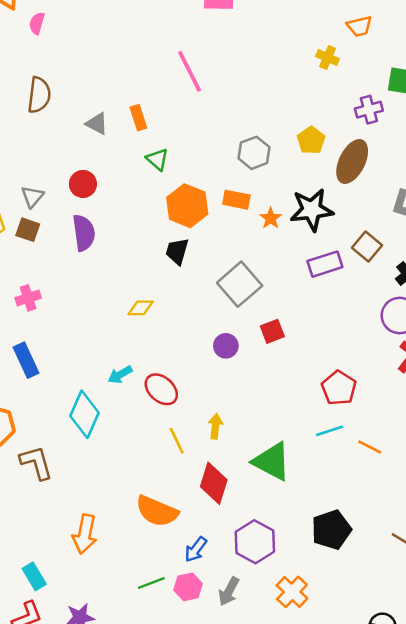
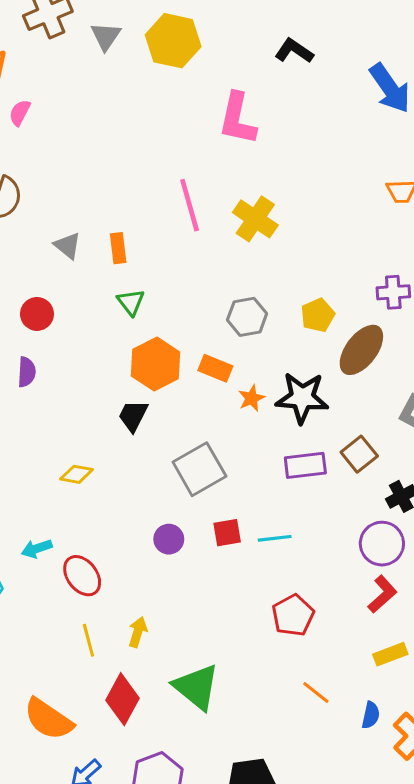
yellow cross: (328, 58) -> (255, 219), moved, size x1.6
purple semicircle: (84, 233) -> (27, 372), size x0.7
cyan line: (330, 431) -> (275, 538), moved

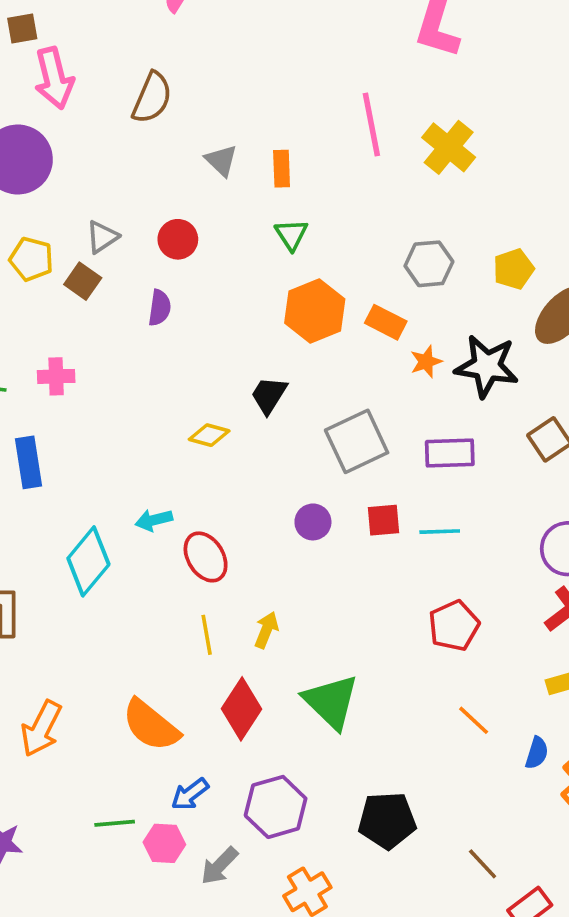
black trapezoid: (133, 416) -> (269, 395), moved
purple rectangle: (305, 465) -> (450, 453), moved

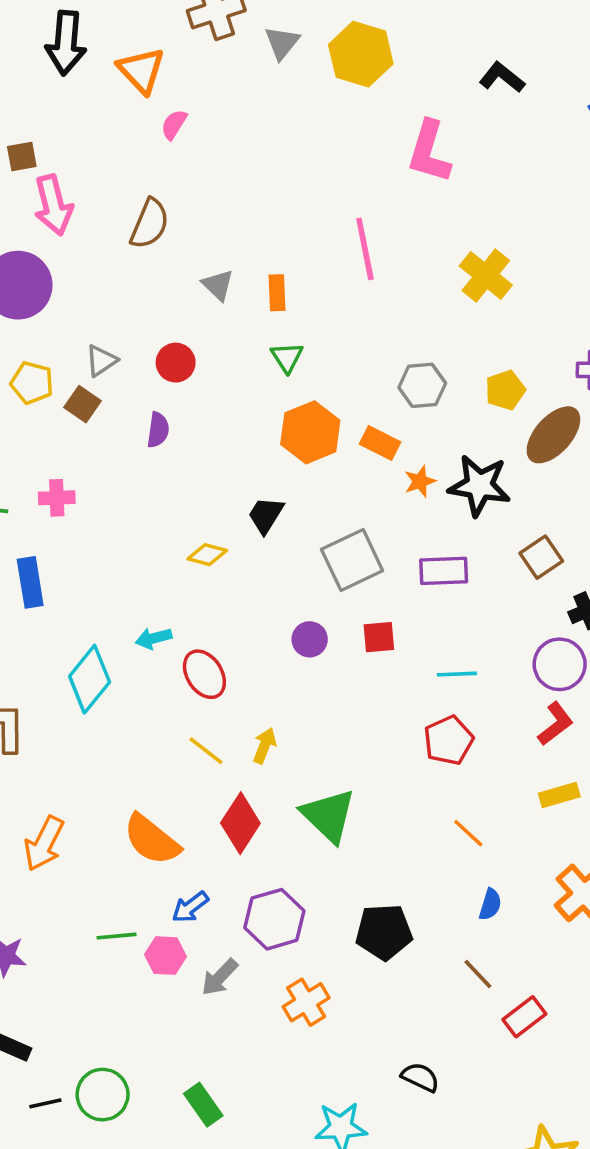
yellow cross: (449, 147) -> (486, 275), moved
cyan line: (440, 532) -> (457, 674), moved
yellow line: (207, 635) -> (206, 751), turned -42
blue semicircle: (537, 753) -> (490, 904), moved

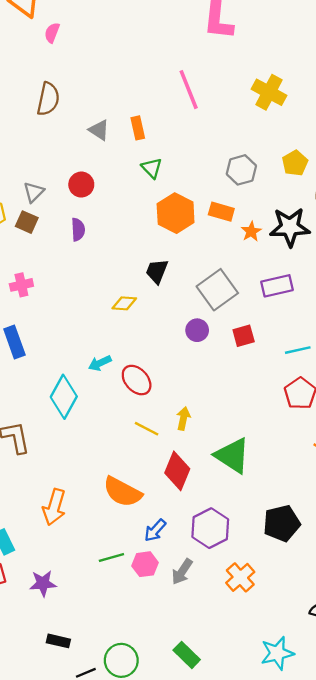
purple circle: (310, 639) -> (197, 330), moved

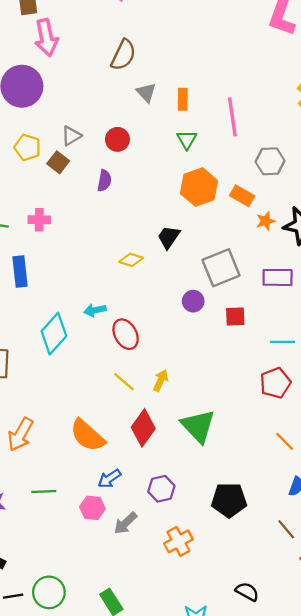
pink line: (189, 90) -> (232, 117), moved
brown semicircle: (48, 99) -> (123, 55), moved
purple hexagon: (210, 528) -> (161, 489), size x0.7
green line: (111, 558) -> (44, 491), moved

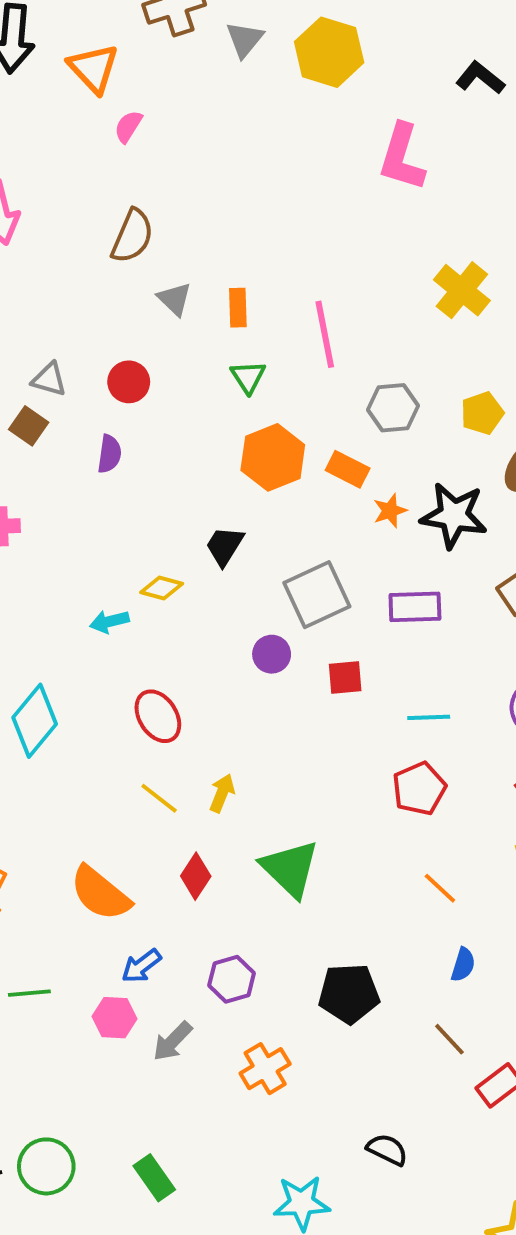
gray triangle: (71, 136) -> (49, 379), turned 50
cyan arrow: (95, 310) -> (109, 622), moved
red diamond: (143, 428) -> (196, 876), size x0.7

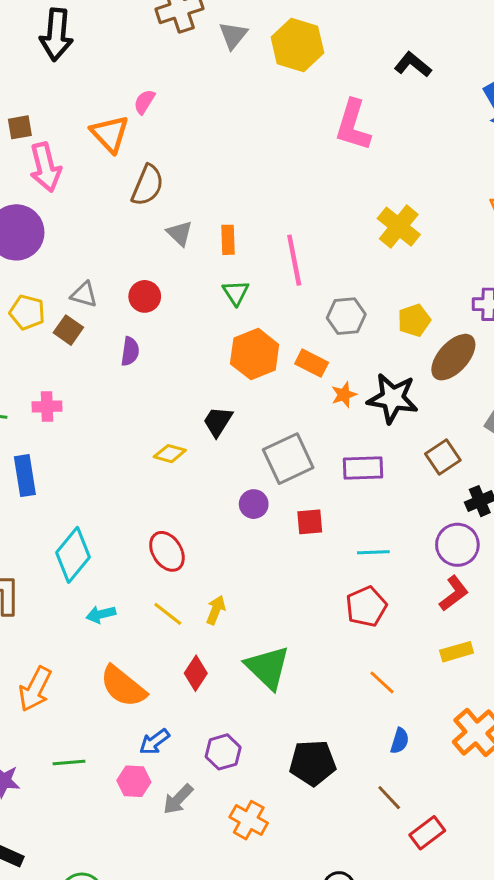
orange triangle: (93, 68) -> (110, 134), moved
cyan arrow: (109, 622) -> (101, 614), moved
orange cross: (265, 1069) -> (249, 820), turned -30

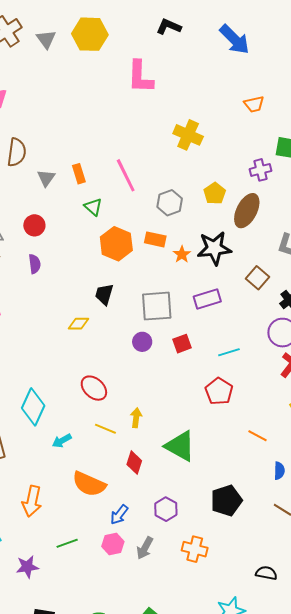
gray triangle: (180, 233) -> (46, 178), turned 36
gray square: (288, 459) -> (157, 306), turned 36
red pentagon: (366, 607) -> (219, 391), moved

